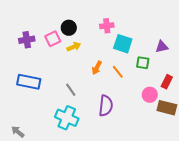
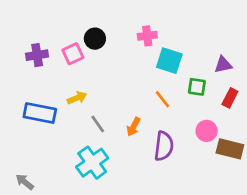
yellow arrow: (74, 47) -> (77, 98), moved
orange arrow: (97, 68) -> (134, 127), moved
red rectangle: (167, 82) -> (230, 98), moved
purple semicircle: (106, 106) -> (164, 146), moved
cyan cross: (67, 118) -> (92, 163), turned 30

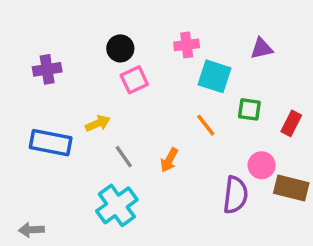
pink square: (73, 54) -> (134, 80), moved
purple triangle: (223, 65) -> (262, 48), moved
purple semicircle: (164, 146) -> (235, 195), moved
gray arrow: (25, 182) -> (31, 230), turned -42

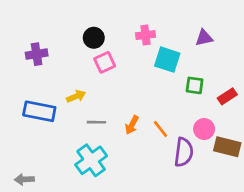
red rectangle: (291, 123) -> (227, 96), turned 30
orange line: (206, 125) -> (160, 129), moved
gray line: (124, 157) -> (96, 122), turned -54

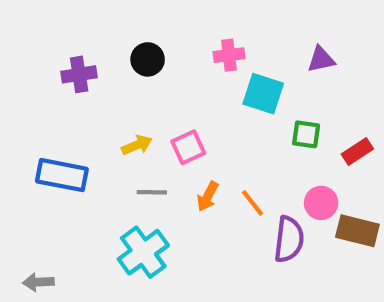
purple cross: (37, 54) -> (79, 74), moved
pink square: (105, 62) -> (188, 147), moved
yellow arrow: (76, 96) -> (137, 145), moved

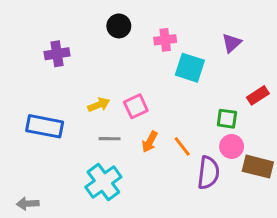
black circle: (148, 59) -> (119, 26), moved
purple triangle: (321, 59) -> (232, 43), turned -30
green square: (306, 134) -> (227, 119), moved
red rectangle: (357, 152) -> (258, 95), moved

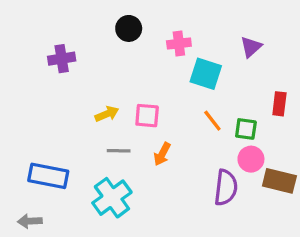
red rectangle: (258, 95) -> (279, 104), turned -50
pink square: (136, 106) -> (147, 116), turned 30
blue rectangle: (45, 126) -> (48, 176), moved
orange line: (182, 146) -> (212, 121), moved

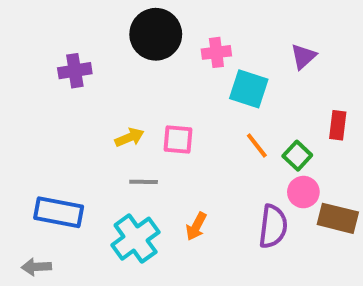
black circle: (129, 28) -> (156, 34), size x1.6
green square: (246, 129) -> (297, 156), turned 35
orange arrow: (162, 154) -> (196, 226), moved

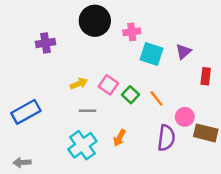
purple triangle: (303, 57) -> (184, 52), moved
pink square: (178, 139) -> (108, 85), turned 30
orange line: (257, 146) -> (156, 98), moved
green square: (297, 156) -> (131, 95), moved
blue rectangle: (59, 212) -> (26, 112), moved, turned -40

